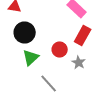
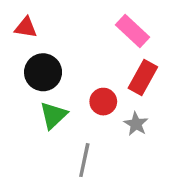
gray line: (49, 84) -> (84, 160), turned 54

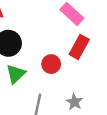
gray star: (136, 124) -> (74, 102), moved

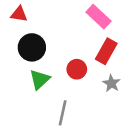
gray star: (74, 102) -> (111, 83), moved

